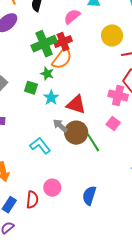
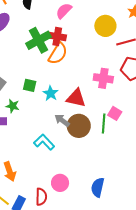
red cross: (63, 42) -> (57, 36), turned 36
green star: (47, 74) -> (13, 106), moved
pink cross: (118, 95) -> (103, 78), moved
green line: (93, 143) -> (104, 124), moved, turned 42

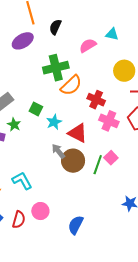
red cross: (57, 36) -> (96, 100), moved
cyan L-shape: (44, 142) -> (22, 181), moved

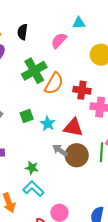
green square: (36, 109) -> (27, 116), turned -32
green star: (14, 125) -> (32, 168), moved

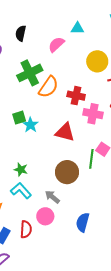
cyan star: (48, 124) -> (30, 125), moved
gray arrow: (60, 150) -> (52, 197), moved
brown circle: (77, 155) -> (67, 172), moved

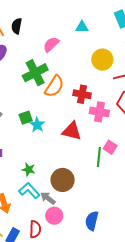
black semicircle: (21, 33) -> (17, 26), moved
pink semicircle: (56, 44) -> (51, 44), moved
brown circle: (67, 172) -> (63, 180), moved
gray arrow: (52, 197) -> (48, 198), moved

